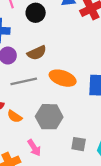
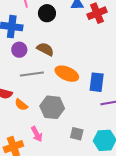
brown semicircle: (37, 53) -> (45, 49), turned -132

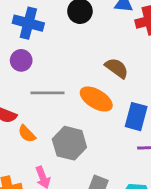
brown semicircle: (45, 49) -> (117, 68), moved
purple circle: (19, 50) -> (21, 60), moved

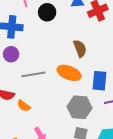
brown semicircle: (117, 68) -> (80, 48), turned 42
gray hexagon: (69, 143) -> (80, 107), moved

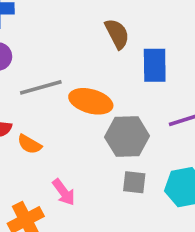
orange ellipse: (69, 73) -> (91, 101), moved
blue rectangle: (100, 81) -> (155, 65), moved

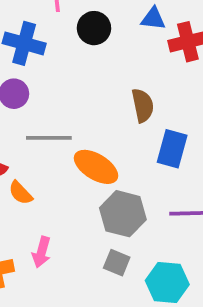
pink arrow: (64, 192) -> (42, 252), turned 36

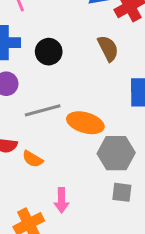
black circle: (94, 28) -> (49, 52), moved
brown semicircle: (143, 105) -> (108, 48), moved

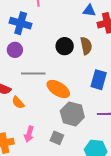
black circle: (49, 52) -> (65, 46), moved
gray square: (122, 192) -> (57, 138), moved

